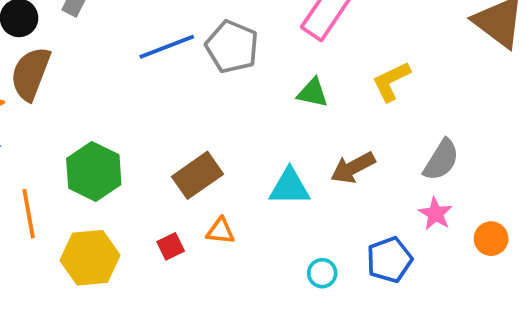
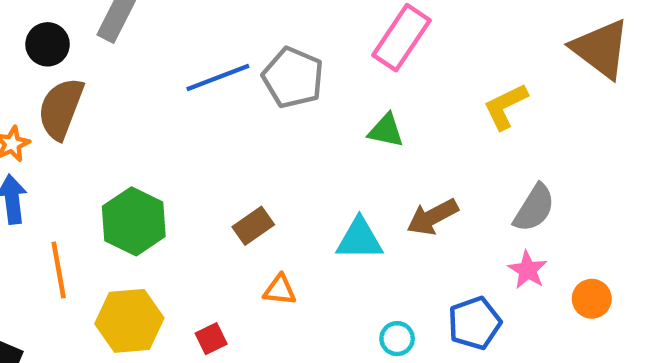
yellow L-shape: (391, 81) -> (505, 106), moved
brown rectangle: (197, 175) -> (253, 226), size x0.7
red square: (171, 246) -> (211, 339), moved

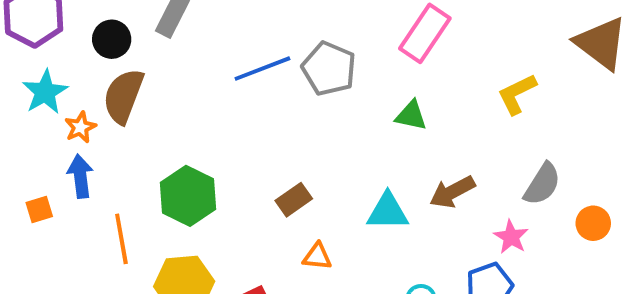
pink star: (528, 270) -> (511, 237), moved
orange circle: (592, 299) -> (593, 223), moved

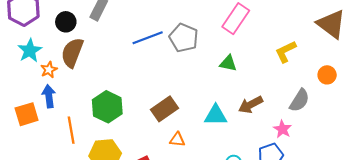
brown rectangle: (294, 200) -> (165, 109), size x1.4
orange square: (39, 210) -> (27, 114), size x1.6
orange circle: (593, 223) -> (327, 75), moved

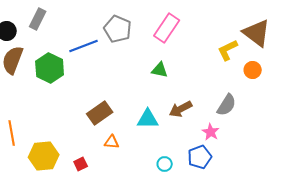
gray pentagon: (184, 38) -> (118, 29), moved
yellow L-shape: (286, 52) -> (228, 50), moved
orange circle: (327, 75) -> (253, 70), moved
green hexagon: (107, 107) -> (50, 68), moved

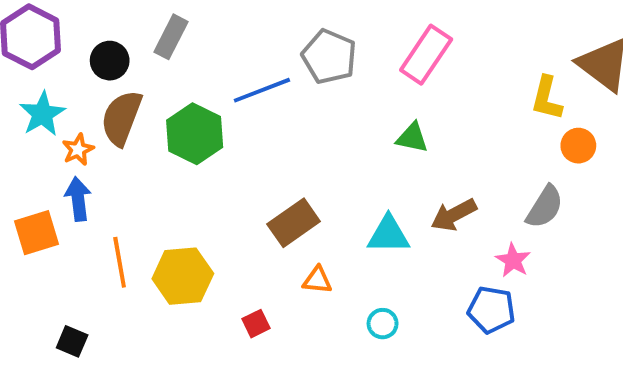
yellow L-shape: (228, 50) -> (547, 98), turned -50
orange circle: (253, 70) -> (578, 146), moved
yellow hexagon: (44, 156) -> (183, 276), moved
blue pentagon: (200, 157) -> (491, 310), turned 30
cyan circle: (165, 164) -> (383, 324), moved

